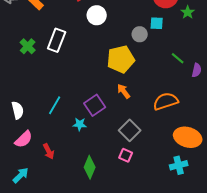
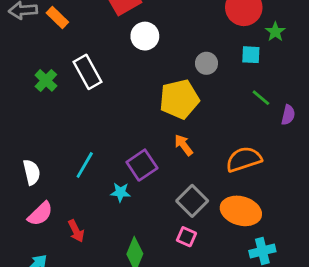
cyan square: (157, 23) -> (251, 55), moved
white rectangle: (57, 40) -> (88, 72), turned -50
orange ellipse: (188, 137) -> (241, 211), moved

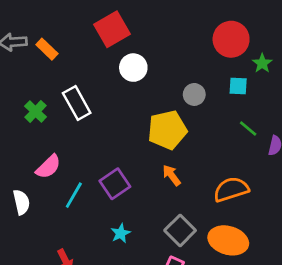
purple square: (142, 165) -> (115, 184), moved
cyan star: (120, 192) -> (121, 233), moved, turned -30
pink semicircle: (40, 214) -> (48, 167), moved

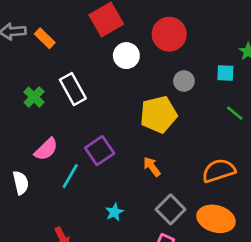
red circle: (231, 39) -> (169, 34), moved
orange arrow: (172, 175) -> (152, 167), moved
purple square: (115, 184) -> (100, 151), moved

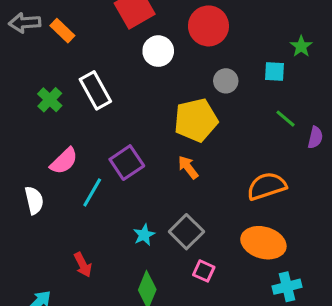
orange arrow: (152, 167) -> (188, 167), moved
gray square: (171, 209) -> (186, 232), moved

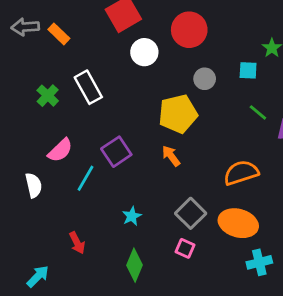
gray square: (186, 232) -> (191, 213), moved

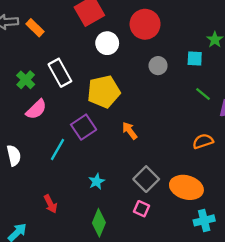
yellow pentagon: (178, 114) -> (104, 92), moved
pink semicircle: (60, 150) -> (36, 109), moved
orange semicircle: (241, 173) -> (203, 141), moved, size x0.7

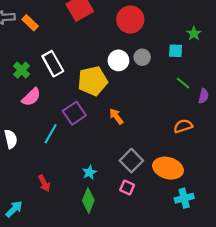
white circle: (107, 43) -> (118, 60), moved
cyan star: (97, 181) -> (89, 172), moved

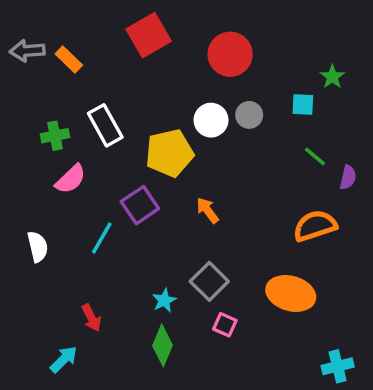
green cross: (22, 70) -> (55, 136), turned 35
orange semicircle: (183, 126) -> (315, 226), size x1.4
gray square: (131, 161) -> (209, 281), moved
cyan cross: (184, 198) -> (338, 366), moved
cyan arrow: (14, 209) -> (64, 359), moved

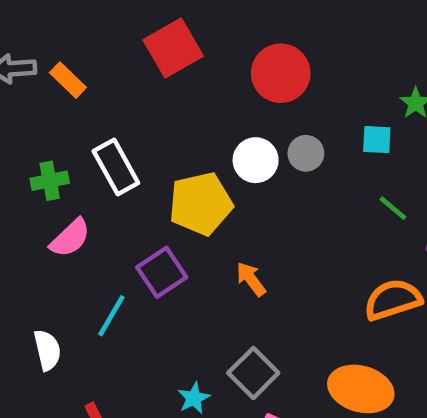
white semicircle: (38, 247) -> (47, 350), moved

